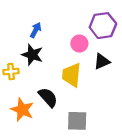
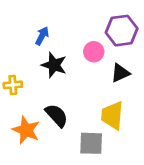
black star: (32, 55) -> (54, 65), moved
yellow trapezoid: (72, 75) -> (112, 115), moved

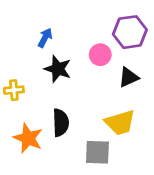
black semicircle: (57, 115) -> (61, 123), turned 40
yellow trapezoid: (112, 115) -> (120, 123), turned -112

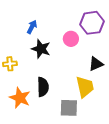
black triangle: (129, 77) -> (96, 64), moved
yellow trapezoid: (120, 123) -> (85, 87), turned -85

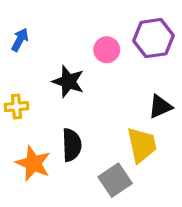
blue arrow: (32, 27) -> (20, 40), moved
pink circle: (71, 39) -> (107, 50), moved
gray square: (69, 108) -> (115, 180), turned -36

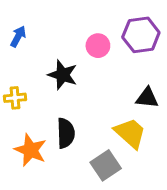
black triangle: (160, 107) -> (147, 98), turned 30
yellow trapezoid: (142, 145) -> (130, 133), turned -36

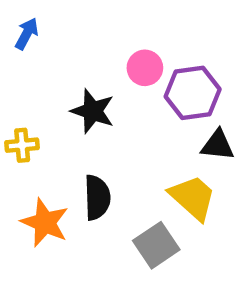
purple hexagon: (141, 35) -> (193, 93), moved
blue arrow: (18, 36) -> (27, 34), moved

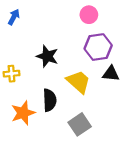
pink circle: (145, 68) -> (89, 15), moved
yellow trapezoid: (193, 197) -> (78, 82), moved
orange star: (45, 222) -> (23, 113), turned 30

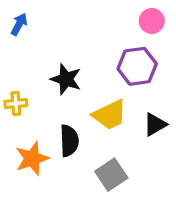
pink circle: (89, 15) -> (152, 21), moved
black triangle: (111, 74) -> (155, 124), moved, turned -36
yellow trapezoid: (78, 82) -> (110, 115), turned 112

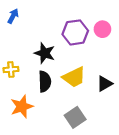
pink circle: (152, 21) -> (102, 29), moved
purple hexagon: (137, 66) -> (75, 32), moved
black semicircle: (69, 141) -> (45, 81), moved

